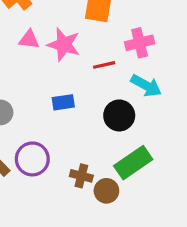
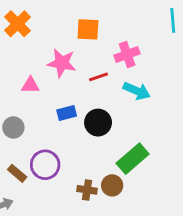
pink triangle: (29, 39) -> (30, 85), moved
black circle: (119, 115) -> (98, 123), moved
brown cross: (81, 176) -> (87, 190), moved

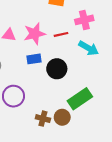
pink star: (62, 63) -> (35, 34), moved, turned -30

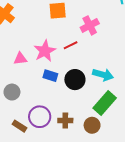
cyan arrow: (89, 48) -> (103, 75), moved
blue rectangle: (34, 59) -> (50, 76), turned 40
brown cross: (43, 119) -> (65, 121), moved

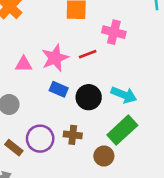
pink cross: (90, 25) -> (114, 32), turned 36
brown cross: (65, 121) -> (73, 135), moved

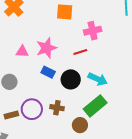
pink cross: (114, 32) -> (93, 31), turned -30
red line: (88, 54) -> (80, 52), moved
brown rectangle: (14, 148) -> (11, 115), turned -56

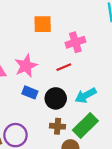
cyan arrow: (98, 79) -> (86, 95), turned 132
brown cross: (57, 108) -> (58, 126), moved

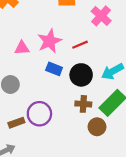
pink cross: (75, 42) -> (101, 16), turned -30
red line: (64, 67) -> (80, 45), moved

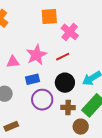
pink cross: (101, 16) -> (70, 32), moved
blue rectangle: (54, 69) -> (32, 79), moved, turned -32
purple circle: (39, 114) -> (42, 100), moved

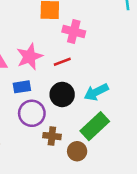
pink cross: (70, 32) -> (74, 32), turned -30
brown cross: (68, 107) -> (52, 136), moved

